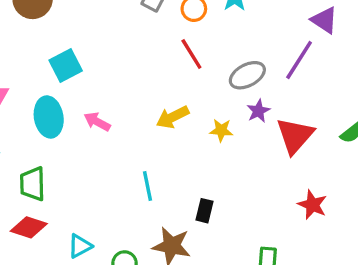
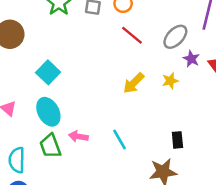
pink arrow: (97, 122) -> (78, 136), moved
green trapezoid: (33, 184) -> (50, 146), moved
cyan line: (148, 186) -> (119, 140), moved

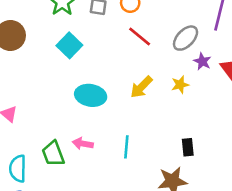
cyan square: (48, 72) -> (69, 45), moved
cyan ellipse: (48, 112) -> (91, 95), moved, turned -52
cyan line: (119, 140) -> (126, 147), turned 35

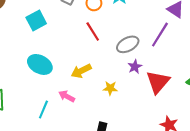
yellow star: (180, 85) -> (110, 88), moved
pink arrow: (83, 144) -> (67, 96), moved
cyan line: (126, 147) -> (43, 109), moved

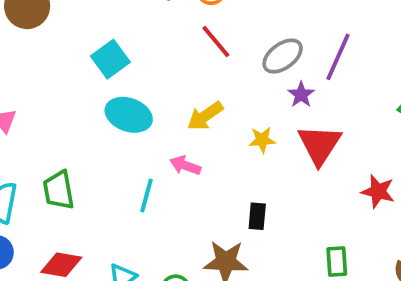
cyan square: (36, 20) -> (110, 59), moved
purple line: (160, 35) -> (338, 57), moved
red triangle: (158, 82) -> (319, 145), moved

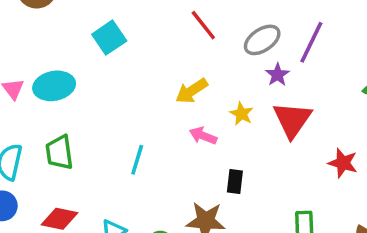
cyan ellipse: (129, 115) -> (54, 86), moved, turned -33
yellow star: (262, 140) -> (242, 114), turned 30
pink arrow: (185, 165) -> (203, 136), moved

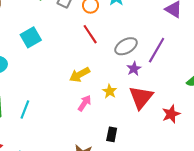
pink arrow: (203, 136) -> (85, 103), turned 98
cyan line: (137, 160) -> (25, 109), moved
red star: (343, 163) -> (171, 114), moved, turned 30
black rectangle: (235, 181) -> (112, 134), moved

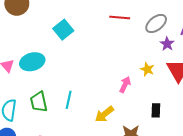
red line: (90, 34) -> (120, 17), turned -42
yellow arrow: (80, 75) -> (104, 114), moved

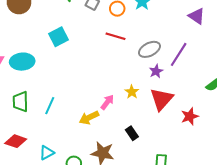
black rectangle: (156, 110) -> (132, 133), turned -48
yellow arrow: (104, 114) -> (89, 118), moved

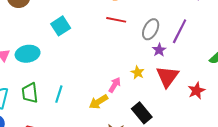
gray ellipse: (149, 49) -> (151, 29), turned -30
black rectangle: (132, 133) -> (142, 113), size x1.5

